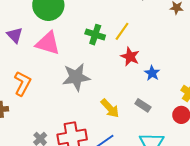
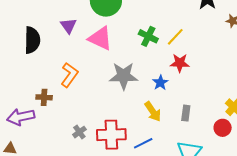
red star: (130, 57) -> (180, 63), turned -30
blue star: (152, 73) -> (160, 83), moved
gray rectangle: (143, 105) -> (186, 113), turned 56

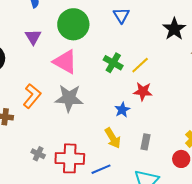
purple triangle: (68, 26) -> (33, 37), moved
gray star: (124, 76) -> (69, 98), moved
gray cross: (79, 132) -> (38, 154), turned -32

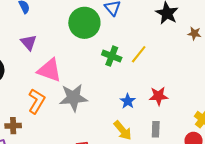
green circle: (73, 24) -> (84, 23), moved
pink triangle: (65, 62) -> (50, 70), moved
red star: (143, 91) -> (158, 96), moved

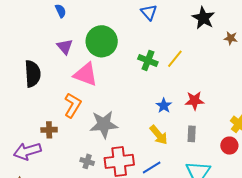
green circle: (84, 23) -> (102, 41), moved
gray star: (73, 98) -> (104, 124), moved

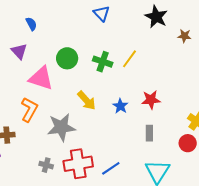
blue semicircle: (61, 11) -> (31, 24), moved
green circle: (102, 41) -> (67, 58), moved, size x0.7
yellow arrow: (159, 135) -> (87, 100), moved

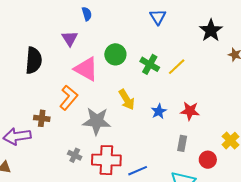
red circle: (188, 143) -> (208, 160), moved

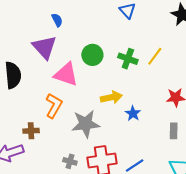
purple triangle: (70, 38) -> (45, 47), size x1.5
yellow arrow: (127, 100) -> (111, 97), turned -60
blue star: (159, 111) -> (133, 113), moved

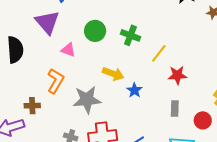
yellow line: (155, 56) -> (159, 53), moved
pink triangle: (66, 74) -> (68, 50), size x0.6
yellow arrow: (111, 97) -> (113, 74), turned 30

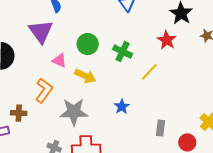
yellow arrow: (113, 74) -> (85, 76), moved
red star: (177, 75) -> (167, 40), moved, turned 30

